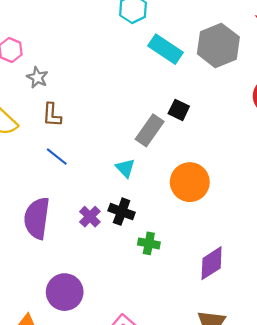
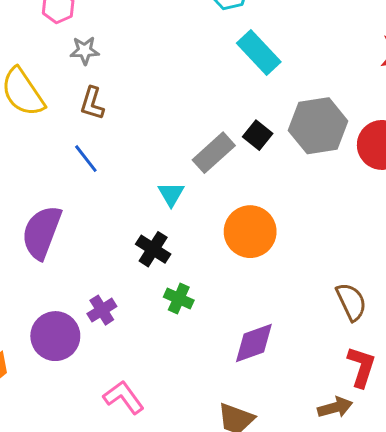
gray hexagon: (218, 45) -> (318, 126), moved
gray star: (37, 77) -> (85, 50), turned 30
purple cross: (90, 217) -> (102, 310), moved

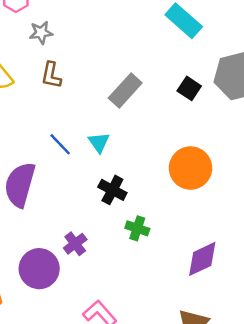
gray rectangle: (214, 153) -> (125, 90), moved
blue line: (86, 159) -> (60, 144), moved
cyan triangle: (171, 194) -> (99, 142), moved

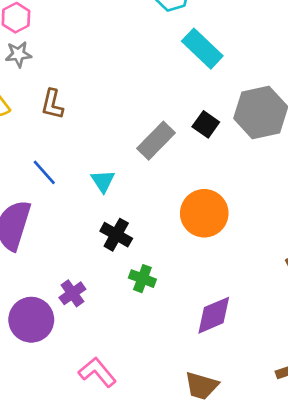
gray star: (41, 33) -> (18, 54), moved
gray rectangle: (125, 90) -> (156, 141), moved
blue line: (60, 144) -> (44, 172), moved

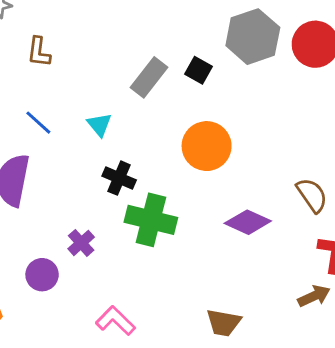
black square: (206, 124) -> (199, 70), moved
green cross: (142, 279) -> (151, 220), size x1.8
purple diamond: (214, 315) -> (248, 222), moved, turned 54
purple circle: (31, 320) -> (42, 275), size x0.7

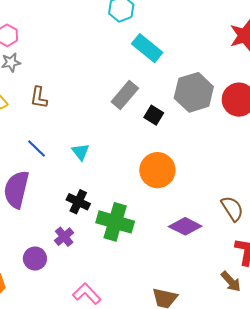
gray rectangle: (149, 77) -> (125, 95), moved
black cross: (119, 178) -> (78, 202), moved
brown arrow: (314, 296) -> (231, 282), turned 70

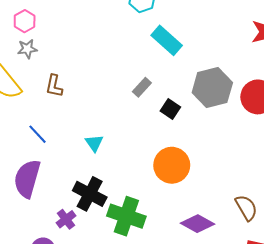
gray rectangle: (125, 95) -> (142, 87), size x0.7
blue line: (37, 149) -> (37, 134), moved
black cross: (78, 202) -> (90, 194), size x1.4
purple cross: (64, 237) -> (66, 219), moved

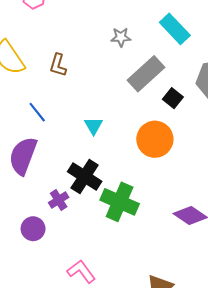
gray star: (27, 49) -> (121, 37), moved
gray rectangle: (142, 87) -> (146, 74), size x1.8
orange circle: (172, 165) -> (155, 139), moved

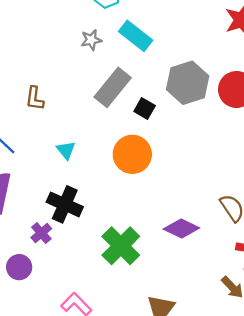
gray star: (121, 37) -> (91, 40), moved
brown L-shape: (58, 65) -> (35, 98), moved
green cross: (120, 202) -> (121, 246), moved, turned 30

